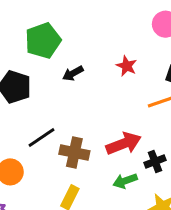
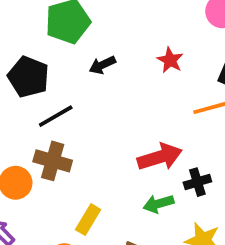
black line: (42, 138) -> (56, 116), moved
brown cross: (74, 153) -> (53, 161), moved

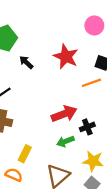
red star: (170, 60) -> (66, 57), size x1.6
black arrow: (102, 65) -> (26, 62), turned 72

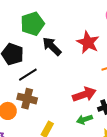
black arrow: (26, 62) -> (52, 46), size x1.5

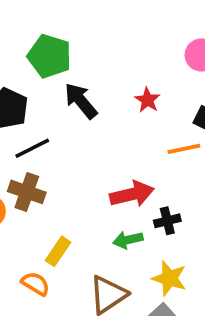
green pentagon: (32, 24) -> (49, 56), turned 30
red star: (88, 42) -> (147, 100), size x0.6

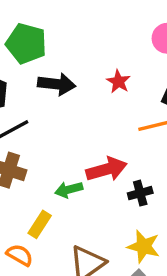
black arrow: (81, 101) -> (57, 84), turned 138
green arrow: (128, 240) -> (69, 190), moved

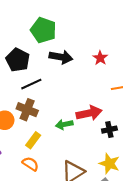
yellow rectangle: (40, 224) -> (33, 140), moved

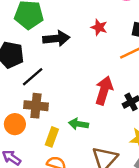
red arrow: (89, 113) -> (104, 90), turned -45
green arrow: (64, 124) -> (79, 124), moved, turned 35

